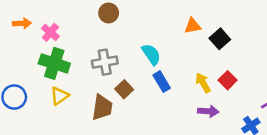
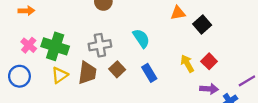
pink cross: (50, 32) -> (29, 45), moved
blue rectangle: (162, 82) -> (149, 73), moved
brown trapezoid: (102, 107) -> (87, 73), moved
purple arrow: (208, 111) -> (209, 89), moved

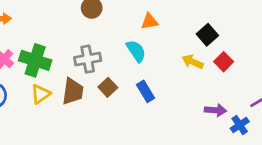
orange triangle: (178, 13) -> (150, 21), moved
red square: (209, 61) -> (224, 62), moved
yellow arrow: (187, 64) -> (193, 62), moved, turned -36

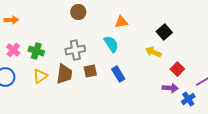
green cross: (35, 60) -> (36, 51), size x0.7
red square: (224, 62) -> (177, 69), moved
brown square: (108, 87) -> (90, 71), turned 32

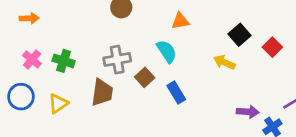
red square: (177, 69) -> (272, 47), moved
brown square: (90, 71) -> (145, 77), moved, turned -32
yellow triangle: (40, 76) -> (58, 103), moved

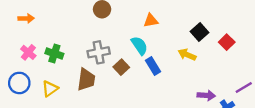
blue rectangle: (176, 92) -> (153, 66), moved

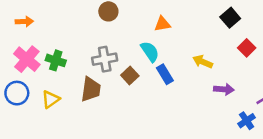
black square: (200, 32) -> (230, 18), moved
pink cross: (28, 52) -> (27, 59), size x1.5
purple arrow: (206, 95) -> (224, 89), moved

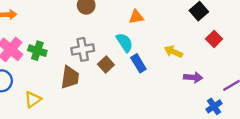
yellow triangle: (51, 99) -> (33, 99), moved

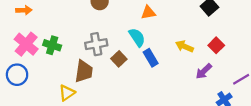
red square: (214, 39) -> (216, 45), moved
purple arrow: (193, 77) -> (204, 71), turned 132
yellow triangle: (33, 99) -> (67, 93), moved

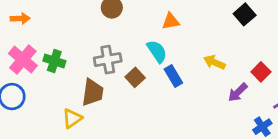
red square: (216, 45) -> (261, 72), moved

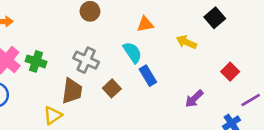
gray cross: (108, 60) -> (86, 60), turned 35
yellow arrow: (214, 62) -> (186, 42), moved
brown square: (135, 77) -> (112, 88), moved
purple arrow: (238, 92) -> (194, 99), moved

